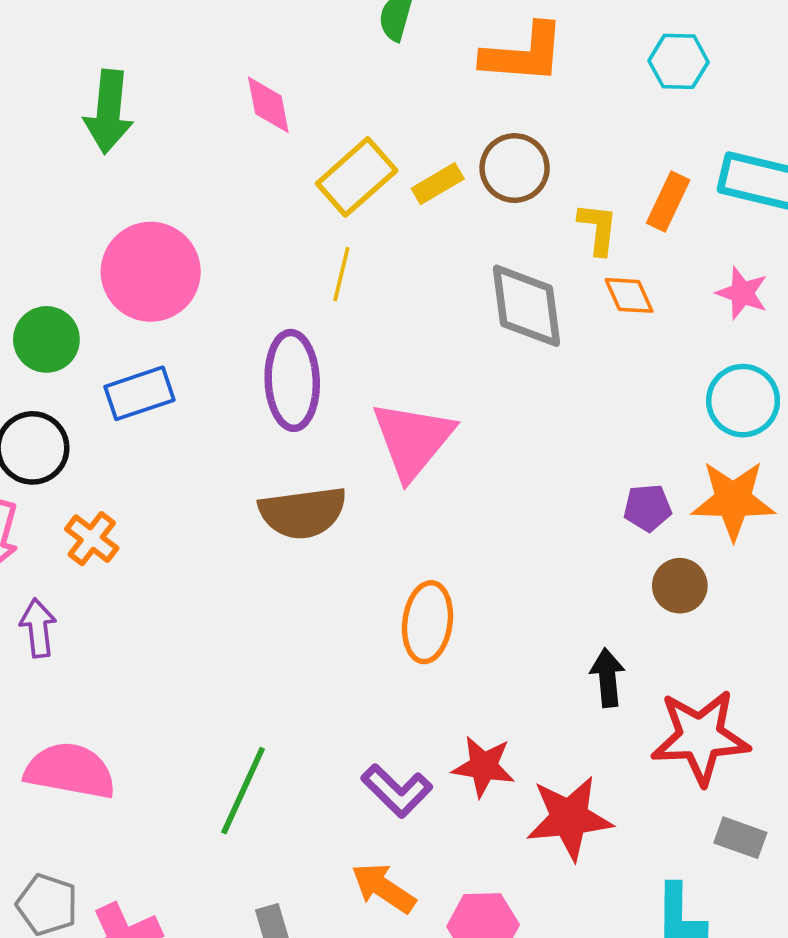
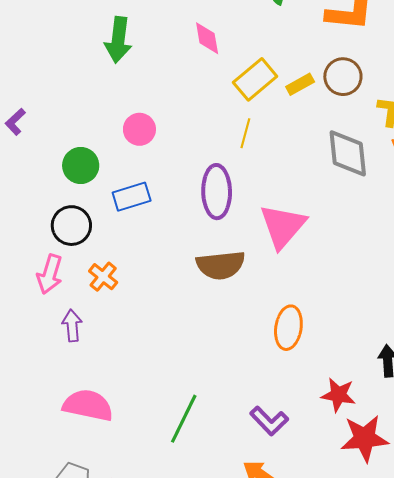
pink circle: (151, 272) -> (139, 129), size x0.6
red star: (484, 766) -> (338, 395), moved

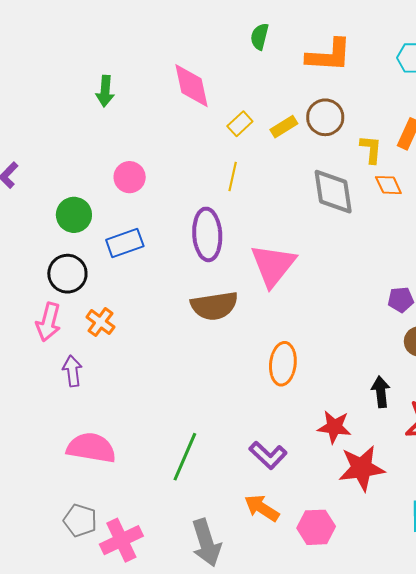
pink diamond: (207, 38) -> (191, 86), size x1.4
green arrow: (118, 40) -> (105, 91), size x0.7
yellow rectangle: (255, 79) -> (240, 124), size x0.6

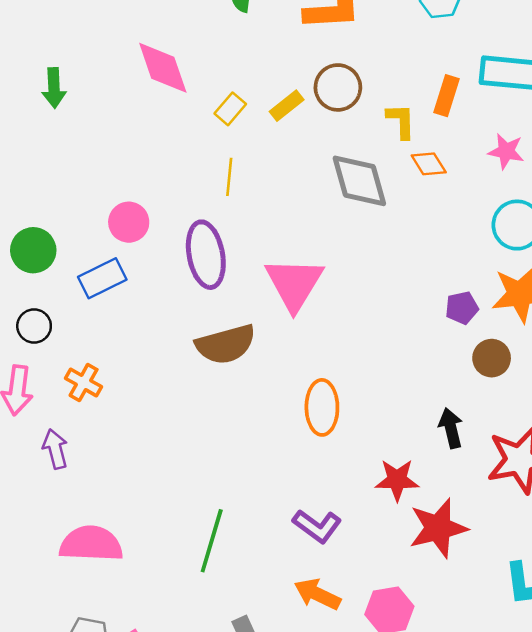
pink circle: (130, 177) -> (129, 222), moved
black circle: (67, 274) -> (34, 326), size x0.7

